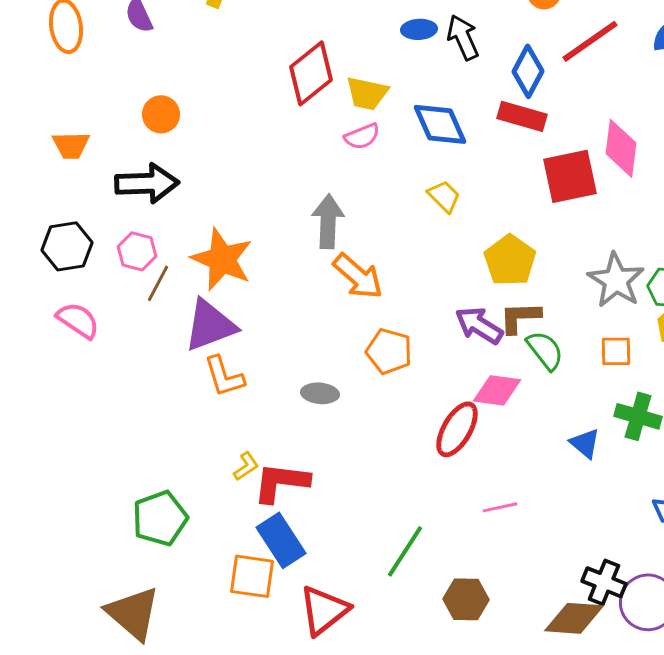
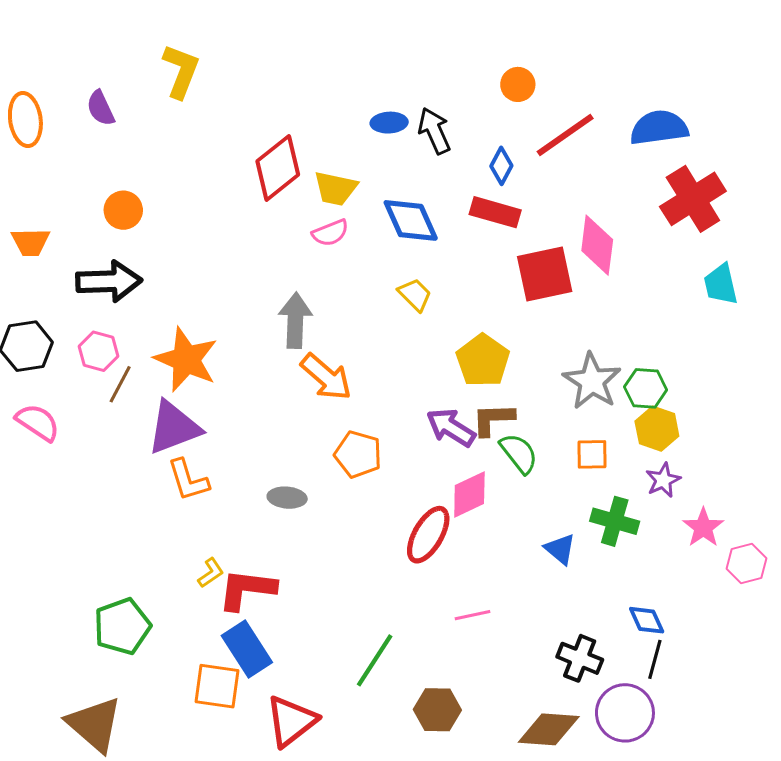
blue diamond: (528, 71) -> (501, 166), size x0.7
pink diamond: (497, 390) -> (469, 494), turned -33
black cross: (604, 582) -> (580, 658), moved

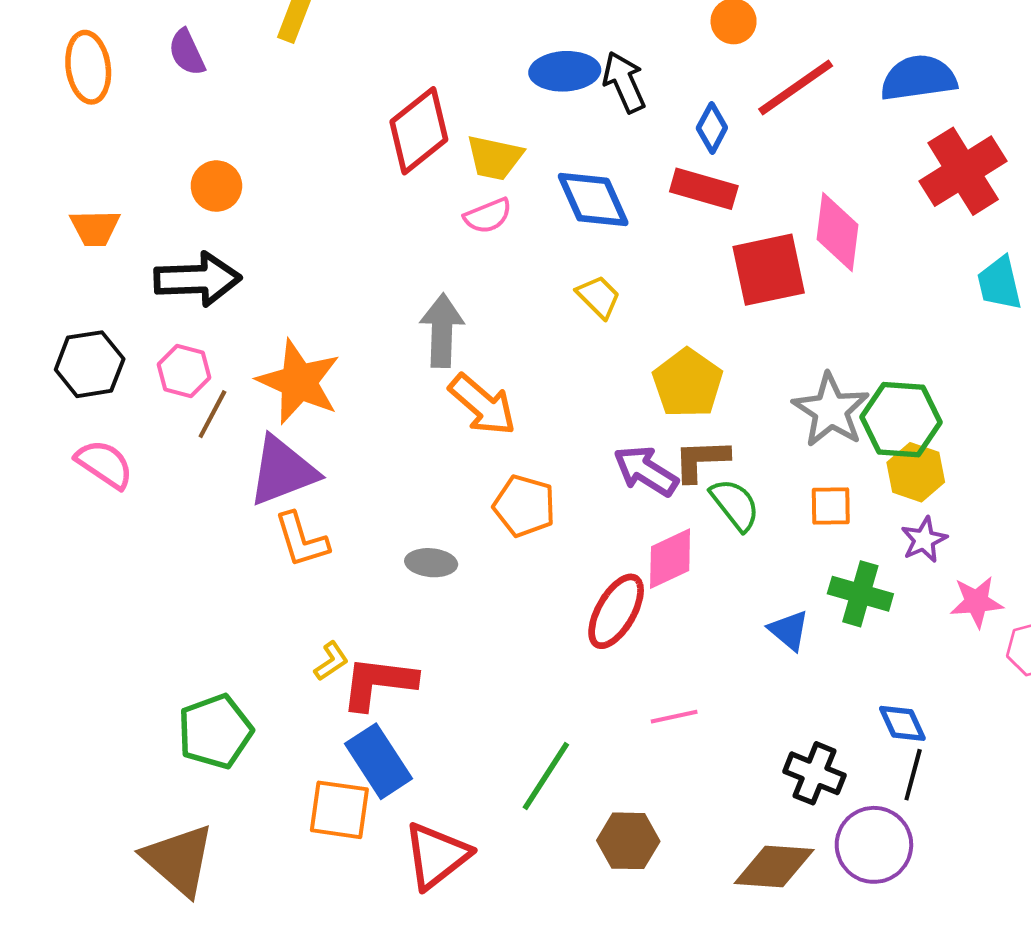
blue ellipse: (389, 123) -> (565, 71), size x1.4
green hexagon: (646, 388) -> (901, 420), size x1.4
pink star: (703, 527) -> (977, 602), turned 30

